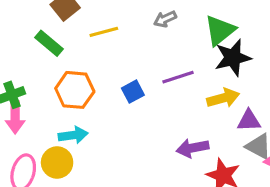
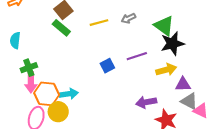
green triangle: (220, 30) -> (164, 26), turned -45
yellow line: (104, 32) -> (99, 23), moved
green rectangle: (49, 43) -> (61, 28), moved
orange hexagon: (75, 90) -> (47, 94), moved

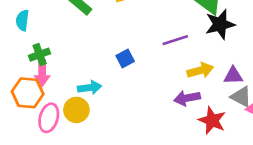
blue square: (107, 66) -> (125, 59), moved
yellow arrow: (166, 70) -> (200, 70), moved
orange hexagon: (47, 94) -> (28, 93), moved

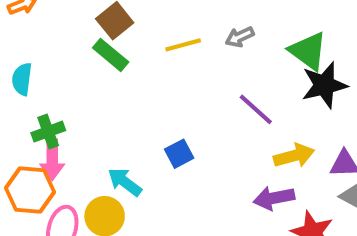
purple line: (175, 40) -> (256, 109), turned 60
blue square: (125, 59) -> (179, 154), moved
cyan arrow: (90, 88) -> (125, 182), turned -135

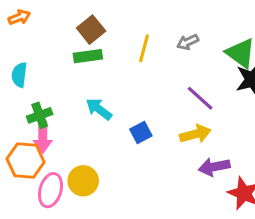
yellow line: (183, 45) -> (144, 48), turned -60
green rectangle: (111, 55) -> (88, 56), turned -48
yellow arrow: (294, 156) -> (195, 134), moved
cyan arrow: (125, 182) -> (99, 109), moved

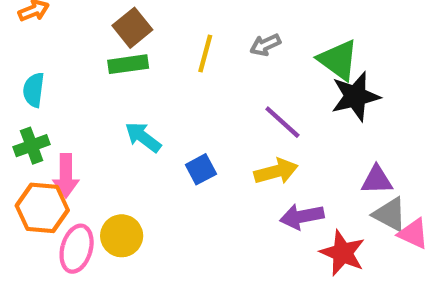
green cross: (40, 115) -> (32, 146), moved

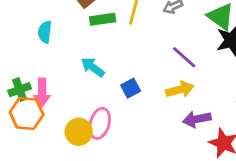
green rectangle: (128, 64) -> (103, 19), moved
cyan semicircle: (34, 90) -> (45, 32), moved
green cross: (32, 146) -> (20, 90), moved
pink ellipse: (77, 249) -> (100, 123), moved

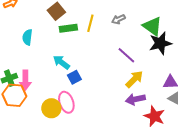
blue square: (131, 88) -> (74, 77), moved
yellow arrow: (180, 90) -> (134, 79), moved, turned -30
pink ellipse: (100, 123) -> (66, 102), turned -35

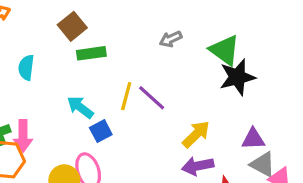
yellow line: (90, 23) -> (126, 96), moved
purple line: (126, 55) -> (152, 98), moved

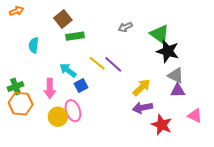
black star: (237, 77) -> (168, 51), turned 30
yellow line: (126, 96) -> (97, 63), turned -66
pink arrow: (23, 136) -> (50, 89), moved
gray triangle: (263, 164) -> (176, 75), moved

